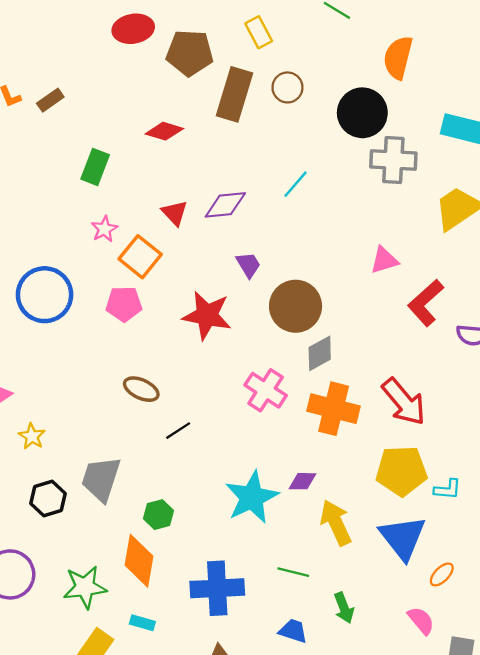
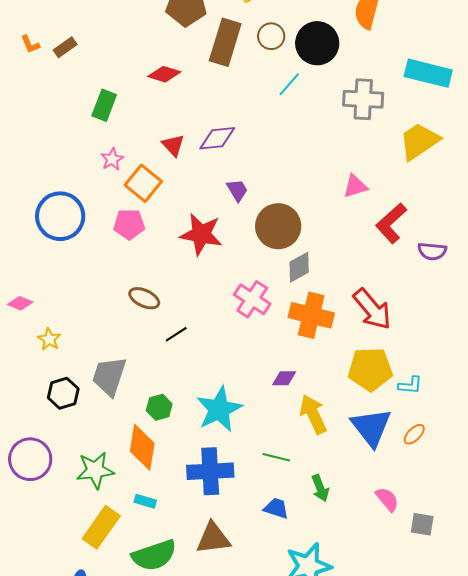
black circle: (362, 113) -> (317, 43), moved
cyan line: (296, 184) -> (289, 84), moved
cyan star: (252, 497) -> (219, 409), moved
orange ellipse: (442, 574) -> (414, 434), moved

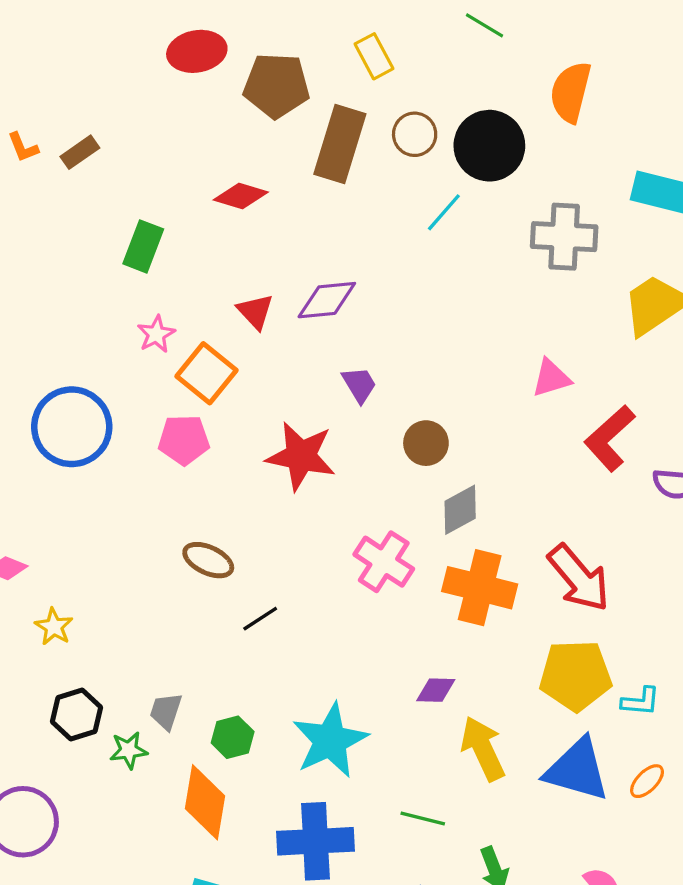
brown circle: (278, 226) -> (426, 443), size x0.6
gray trapezoid: (109, 376) -> (166, 711), moved, size x0.6
blue triangle: (371, 427) -> (577, 770), turned -36
green star: (95, 470) -> (129, 750), moved, size x0.6

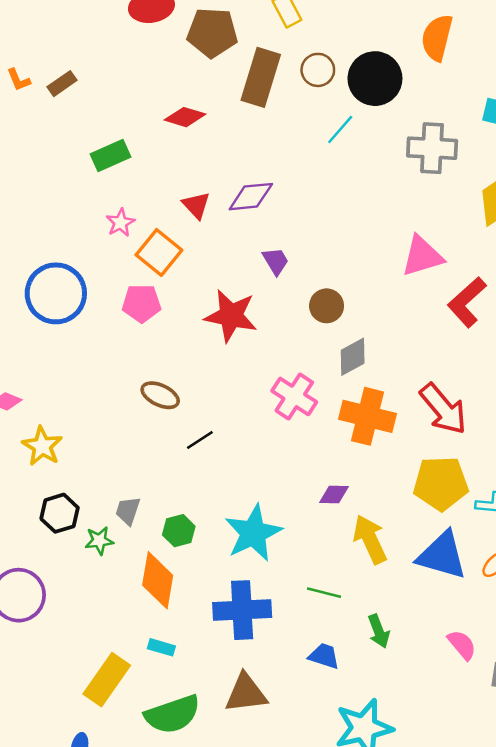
green rectangle: (143, 246) -> (110, 156), turned 45
pink triangle: (551, 378) -> (422, 256), size x1.4
yellow star: (54, 627) -> (42, 446), size x1.4

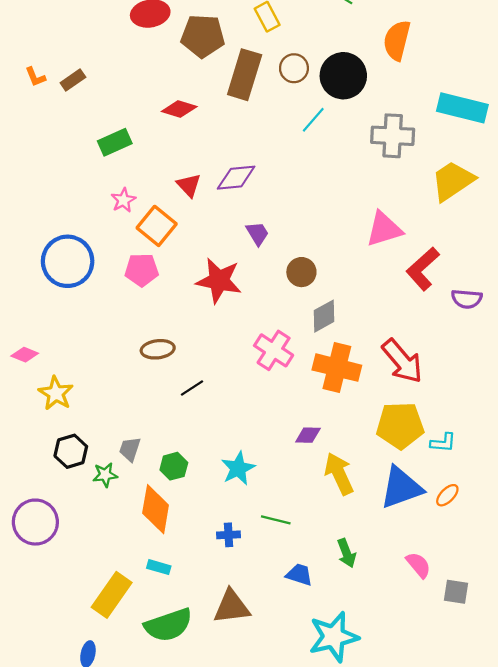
brown ellipse: (160, 395) -> (158, 349), turned -32
cyan star: (253, 533) -> (238, 468), size x0.7
blue triangle: (442, 555) -> (401, 488), turned -36
green line: (324, 593) -> (276, 520), moved
blue cross: (242, 610) -> (229, 535), size x0.5

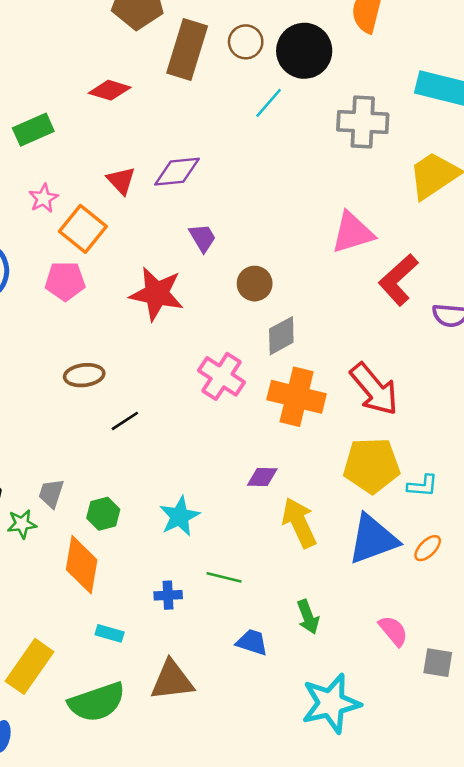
cyan rectangle: (159, 567) -> (110, 633), moved
cyan star: (334, 637) -> (331, 703), moved

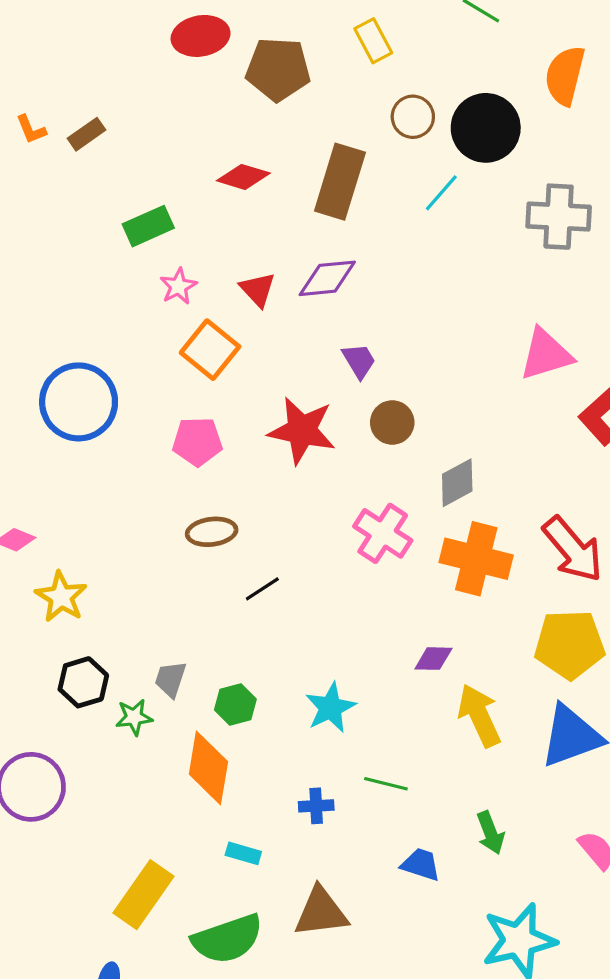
brown rectangle: (187, 49) -> (340, 182), moved
pink star: (43, 198) -> (178, 286), moved
pink pentagon: (65, 281) -> (197, 442), moved
brown circle: (255, 284) -> (392, 423), moved

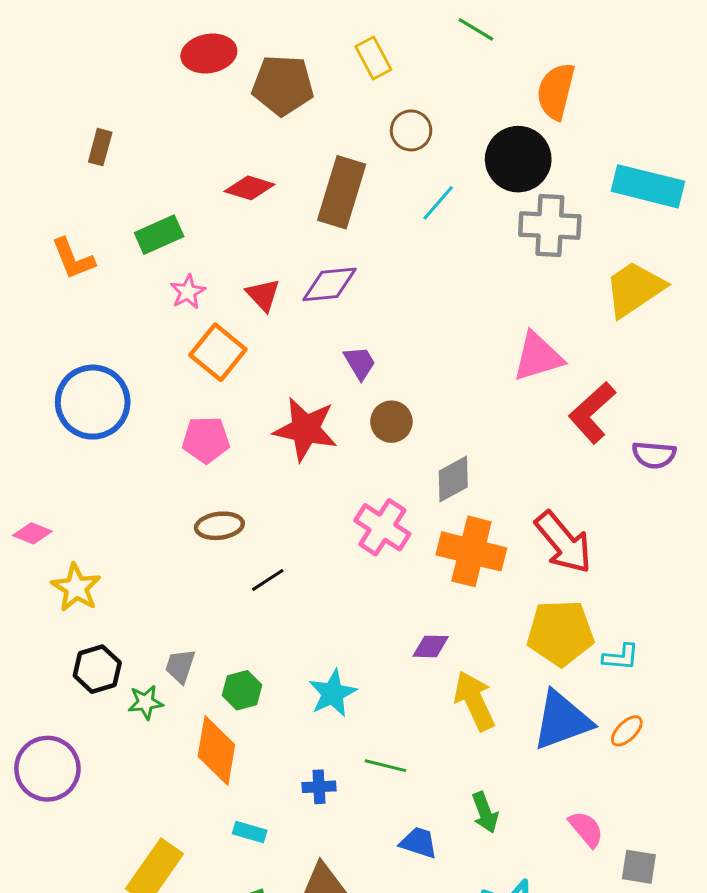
black circle: (486, 128) -> (518, 159), moved
orange L-shape: (31, 129) -> (73, 259), moved, size x1.5
brown rectangle: (86, 134) -> (100, 147), turned -40

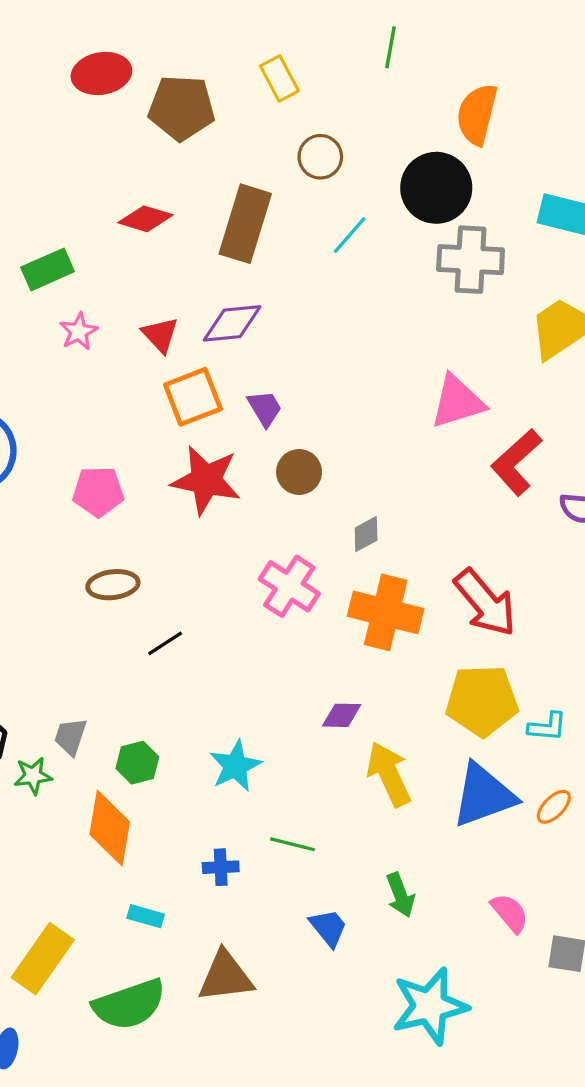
green line: (476, 29) -> (391, 47), turned 69
orange square: (218, 352) -> (193, 397), moved, turned 30
gray diamond: (453, 479) -> (366, 534), size x0.7
blue trapezoid: (419, 843) -> (328, 928), turned 33

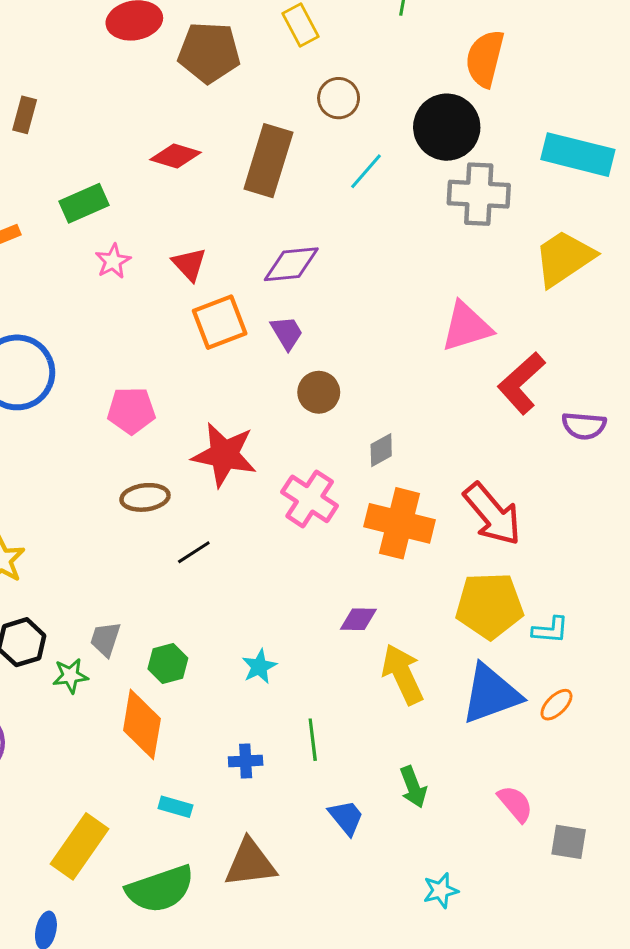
purple diamond: (232, 323) -> (291, 264), moved
red star: (206, 480) -> (224, 455), moved
cyan star: (235, 766) -> (259, 667), size x0.7
green line: (293, 844) -> (313, 740), turned 69
cyan star: (430, 1006) -> (441, 891), size x0.5

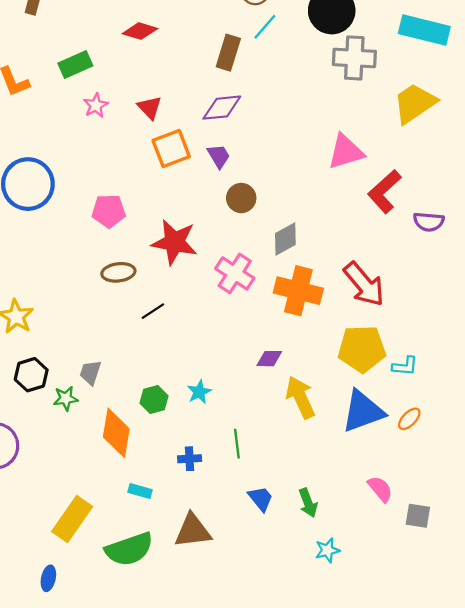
brown rectangle: (268, 161) -> (228, 53), moved, size x0.7
cyan line: (366, 171) -> (265, 27), moved
gray diamond: (381, 450) -> (285, 239), size x1.4
green hexagon: (168, 663) -> (154, 399), moved
green arrow: (413, 787) -> (308, 503), moved

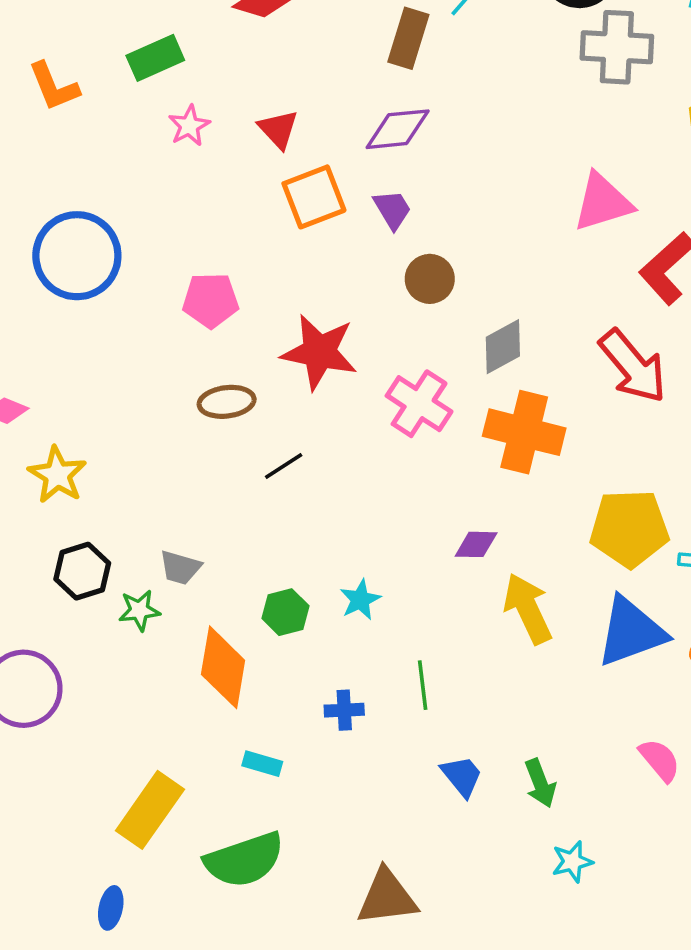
red arrow: (364, 284) -> (633, 366), moved
gray trapezoid: (90, 373) -> (180, 568), turned -92
brown triangle: (193, 531) -> (387, 897), moved

